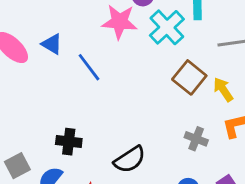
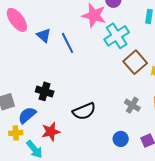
cyan cross: (167, 27) -> (117, 36), moved
blue triangle: (52, 44) -> (44, 35), moved

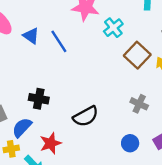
cyan cross: (117, 36) -> (113, 28), size x0.7

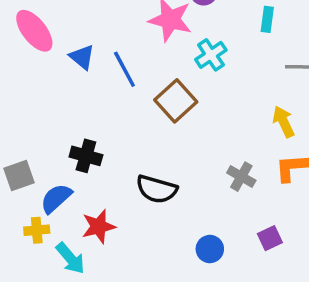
brown square: (137, 55) -> (176, 101), moved
black semicircle: (86, 116) -> (157, 189), turned 40
blue circle: (130, 143) -> (210, 249), moved

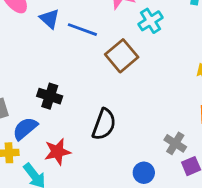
blue line: (124, 69) -> (82, 30), turned -44
gray cross: (241, 177) -> (175, 143), moved
black semicircle: (157, 189) -> (104, 124), turned -88

